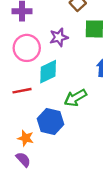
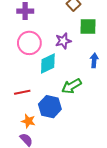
purple star: (59, 37) -> (63, 41), moved
red line: (22, 91) -> (22, 92), moved

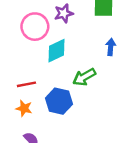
purple star: (63, 41) -> (64, 13), moved
orange star: (28, 121) -> (24, 108), moved

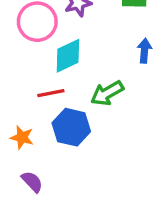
red line: (26, 84) -> (51, 93), moved

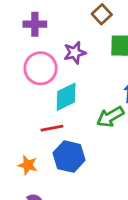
green arrow: (107, 93) -> (110, 117), moved

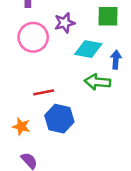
cyan diamond: (66, 97) -> (88, 49), moved, turned 36
green arrow: (110, 117) -> (97, 82), turned 35

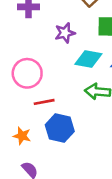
pink circle: (33, 37) -> (27, 73), moved

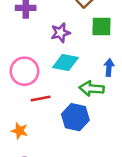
cyan diamond: (88, 59) -> (65, 62), moved
blue hexagon: (60, 128) -> (75, 117), moved

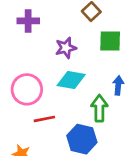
green arrow: (92, 89) -> (99, 108), turned 85

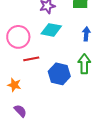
green arrow: (99, 108) -> (84, 64), moved

